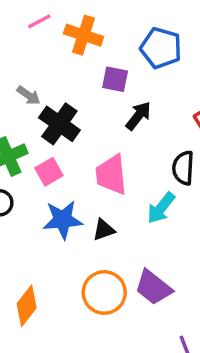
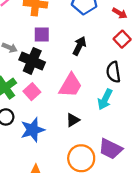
purple square: (115, 79) -> (42, 35), moved
pink trapezoid: (111, 175) -> (70, 85), turned -132
blue star: (63, 220) -> (33, 130), moved

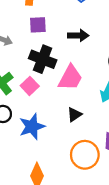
black arrow: (79, 46) -> (78, 35), turned 66
black cross: (32, 61) -> (43, 59), moved

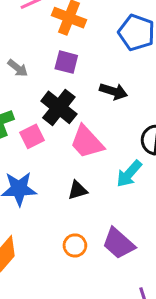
pink trapezoid: (70, 78) -> (87, 142), turned 92
orange circle: (85, 155) -> (75, 245), size x0.6

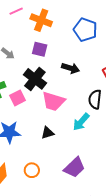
pink trapezoid: (87, 142) -> (53, 101), turned -30
purple trapezoid: (118, 243) -> (74, 167), turned -85
orange circle: (75, 245) -> (32, 170), moved

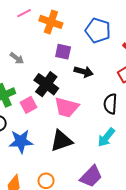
purple square: (40, 49) -> (63, 52), moved
cyan arrow: (81, 122) -> (106, 137), moved
black triangle: (47, 133) -> (61, 141), size x1.6

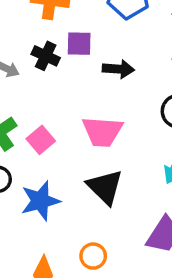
black cross: (46, 84) -> (46, 56), moved, size x0.7
black triangle: (61, 141) -> (105, 187), turned -45

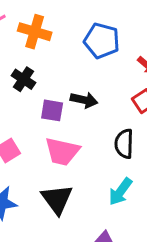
purple square: (79, 44) -> (52, 110), moved

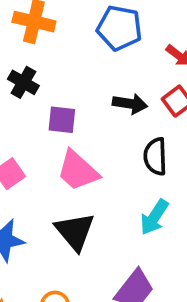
black arrow: (84, 100) -> (130, 104), moved
pink trapezoid: (62, 151) -> (78, 171), turned 33

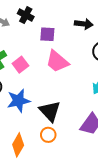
black triangle: (75, 232) -> (50, 111), moved

